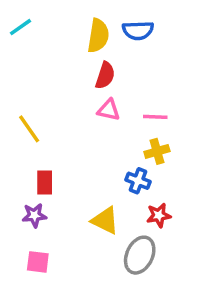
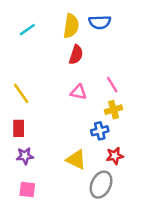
cyan line: (21, 27) -> (27, 30), moved
pink triangle: (109, 110) -> (79, 92), moved
pink line: (155, 117) -> (112, 85), turned 56
blue cross: (138, 181) -> (100, 131), turned -35
red rectangle: (45, 183) -> (19, 128), moved

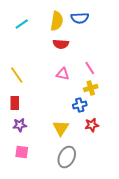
red semicircle: (76, 55) -> (61, 44), turned 77
yellow triangle: (76, 160) -> (61, 128), turned 36
gray ellipse: (101, 185) -> (67, 157), moved

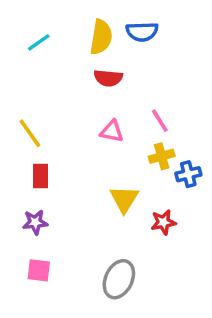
red rectangle: (15, 103) -> (41, 176), moved
blue cross: (80, 105) -> (188, 174), moved
yellow triangle: (61, 128) -> (124, 199), moved

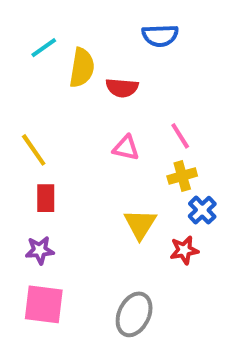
yellow semicircle: (101, 37) -> (82, 68), moved
blue cross: (188, 174) -> (202, 210), moved, turned -30
pink square: (39, 270) -> (44, 304), size x1.5

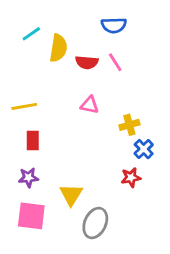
pink line: (180, 136) -> (115, 62), moved
yellow line: (34, 150) -> (24, 106), turned -65
yellow triangle: (140, 224) -> (71, 195), moved

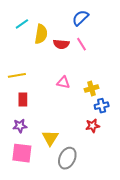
blue semicircle: (114, 25) -> (80, 18), turned 138
pink triangle: (90, 105) -> (63, 82), moved
blue cross: (144, 149) -> (102, 106), turned 32

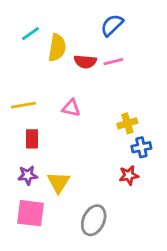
pink line: (81, 44) -> (113, 62), turned -72
pink triangle: (63, 82) -> (71, 108), moved
yellow triangle: (50, 138) -> (59, 182), moved

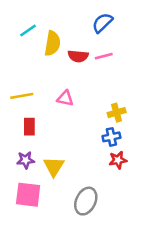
blue cross: (141, 147) -> (111, 137), moved

